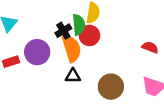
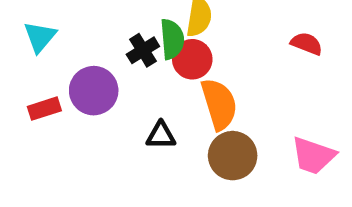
red semicircle: (150, 47) -> (307, 44), moved
orange semicircle: (72, 49) -> (219, 104), moved

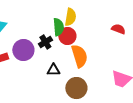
black cross: (143, 50) -> (45, 42), moved
brown circle: (233, 156) -> (76, 88), moved

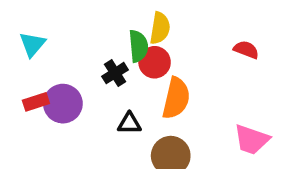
purple circle: (23, 50) -> (63, 104), moved
orange semicircle: (79, 56) -> (176, 98), turned 30

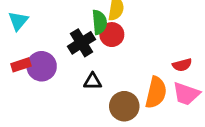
red semicircle: (246, 50) -> (182, 65), moved, turned 144
black cross: (115, 73) -> (82, 43), size x1.4
orange semicircle: (176, 98) -> (156, 92), moved

